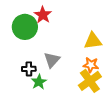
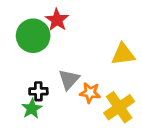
orange star: (91, 65) -> (90, 93), moved
green star: (39, 82) -> (32, 109), moved

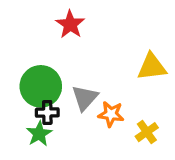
green circle: (33, 36) -> (41, 86), moved
yellow cross: (119, 107) -> (147, 132), size x0.6

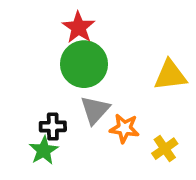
green circle: (41, 86) -> (84, 64), moved

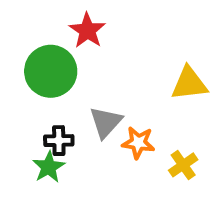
green circle: (84, 64) -> (51, 71), moved

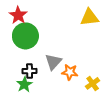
red star: (87, 31) -> (18, 15), moved
yellow triangle: (189, 83) -> (89, 17), moved

